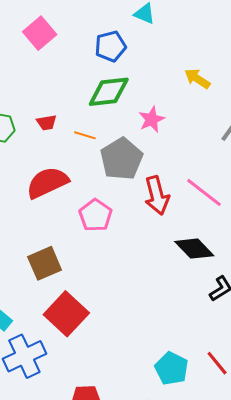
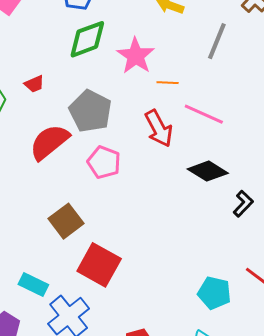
pink star: (152, 119) -> (136, 56), size x1.4
orange line: (85, 135) -> (168, 83), moved
gray pentagon: (121, 159) -> (90, 111), moved

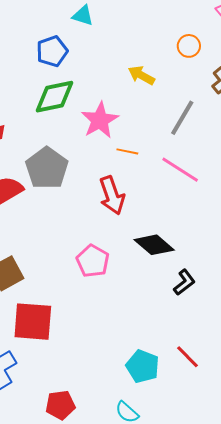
pink line: (204, 114) -> (180, 170), moved
pink pentagon: (104, 162) -> (93, 261), moved
red square: (99, 265) -> (33, 322), turned -33

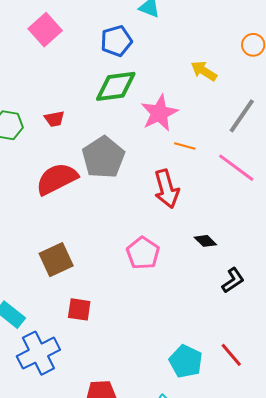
black diamond: (154, 245) -> (205, 241), size x0.6
red square: (33, 322) -> (79, 309), size x0.6

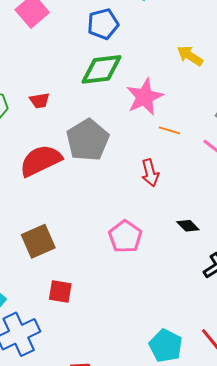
red arrow: (166, 189) -> (150, 173), size x0.7

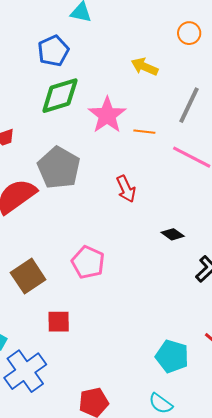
orange line: (169, 130) -> (144, 132), moved
pink pentagon: (125, 237) -> (88, 262), moved

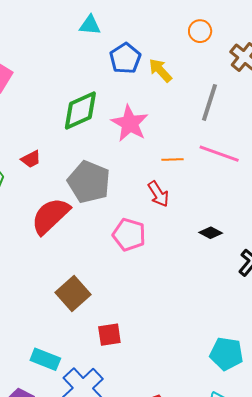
blue pentagon: (53, 51) -> (125, 58), moved
yellow arrow: (145, 67) -> (160, 70), turned 32
orange line: (144, 132) -> (173, 160), moved
pink pentagon: (88, 262) -> (129, 235), moved

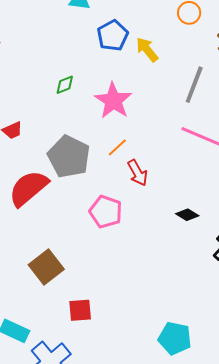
green diamond: (80, 110) -> (65, 85), size x0.5
orange line: (173, 160) -> (117, 147), moved, turned -45
cyan pentagon: (226, 354) -> (175, 338), moved

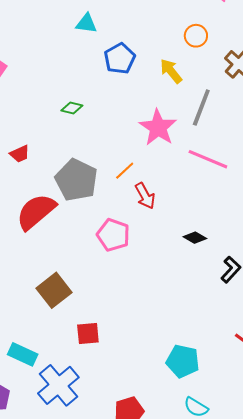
yellow arrow: (147, 50) -> (171, 71), moved
green diamond: (65, 85) -> (72, 108), turned 35
pink star: (113, 101) -> (158, 127), moved

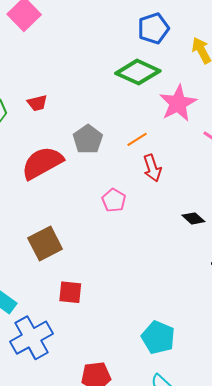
green diamond: (72, 108) -> (138, 72), moved, size x2.0
gray pentagon: (76, 180) -> (88, 139), size x0.7
pink pentagon: (113, 235) -> (114, 200), size x0.7

